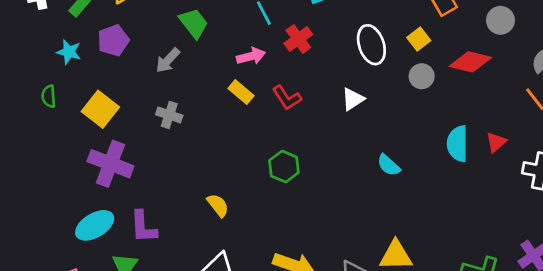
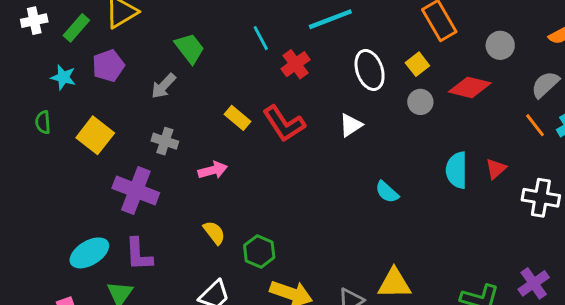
pink arrow: (251, 56) -> (213, 170), moved
red L-shape: (287, 98) -> (284, 124), size x1.4
purple cross: (110, 164) -> (136, 190), moved
green hexagon: (284, 167) -> (259, 251), moved

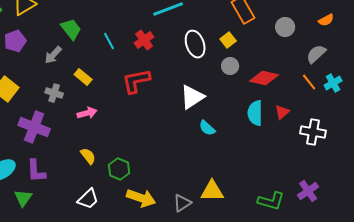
cyan line: (261, 38) -> (109, 41), moved
red diamond: (470, 87) -> (264, 78), moved
yellow rectangle: (237, 118) -> (83, 77), moved
red L-shape: (284, 124) -> (136, 81), turned 112
white triangle: (351, 125) -> (192, 97), moved, size x1.5

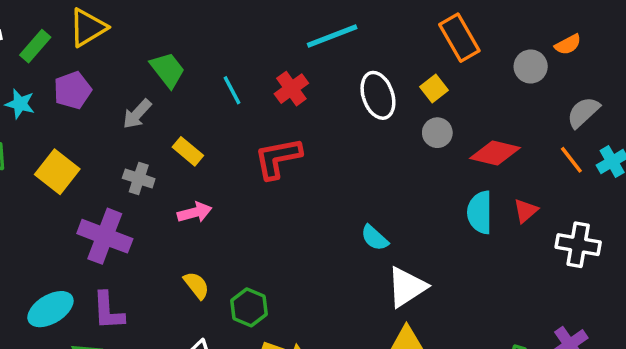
orange semicircle: (326, 20) -> (568, 44), moved
white triangle: (192, 97) -> (407, 287), moved
cyan semicircle: (207, 128) -> (375, 238), moved

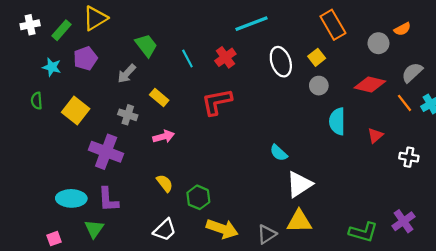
red diamond: (495, 153) -> (370, 84), moved
cyan semicircle: (480, 212) -> (337, 121), moved
white cross: (578, 245) -> (409, 157), size x0.7
cyan ellipse: (50, 309) -> (71, 198), turned 32

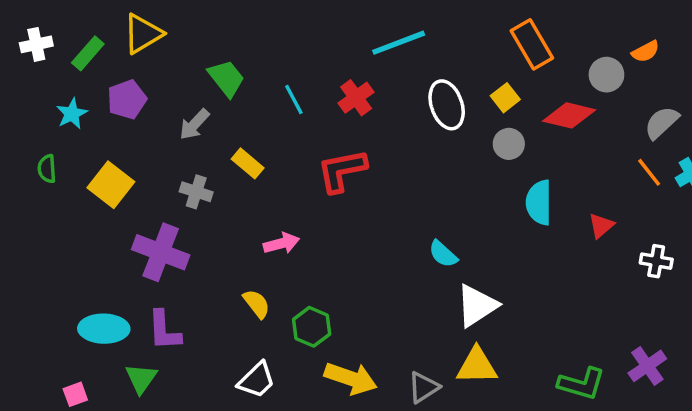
cyan star: (52, 67) -> (72, 114), turned 30
red diamond: (370, 84) -> (569, 115), moved
pink arrow: (164, 137) -> (281, 243), moved

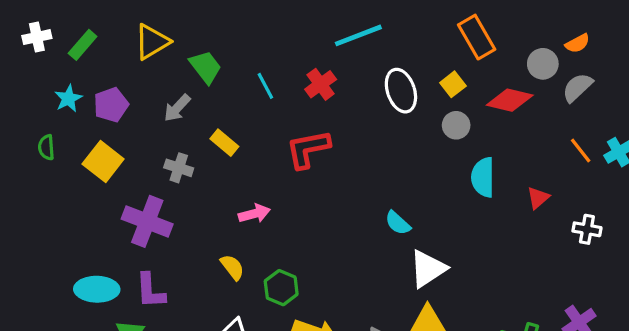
yellow triangle: (143, 34) -> (152, 42), moved
purple pentagon: (127, 99) -> (111, 105), moved
gray semicircle: (662, 123) -> (577, 87), moved

